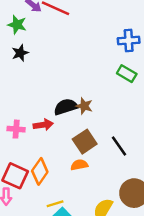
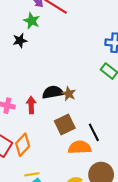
green star: (17, 25) -> (32, 21), moved
red arrow: (43, 125) -> (31, 105), turned -91
orange semicircle: (79, 165) -> (80, 147), moved, size x1.5

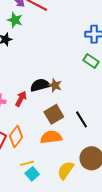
red arrow: (31, 105) -> (21, 99), turned 35
orange semicircle: (80, 147) -> (51, 137), moved

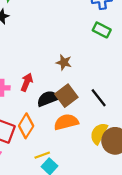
black semicircle: (40, 85) -> (48, 99), moved
yellow semicircle: (66, 170) -> (99, 133), moved

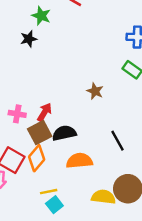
brown star: (64, 62) -> (95, 91), moved
brown square: (66, 96) -> (40, 133), moved
yellow semicircle: (99, 133) -> (103, 197), moved, turned 60

